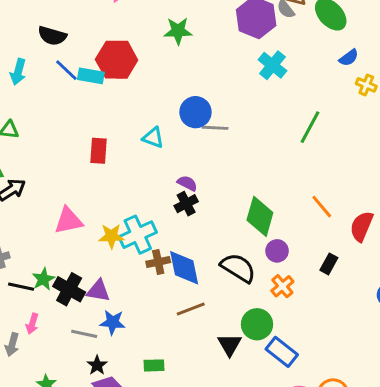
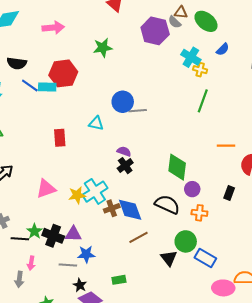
cyan cross: (272, 65) -> (191, 57), moved
yellow cross: (366, 85) -> (200, 70), moved
orange line: (322, 207) -> (226, 146), moved, turned -42
orange cross: (282, 286) -> (199, 213), turned -35

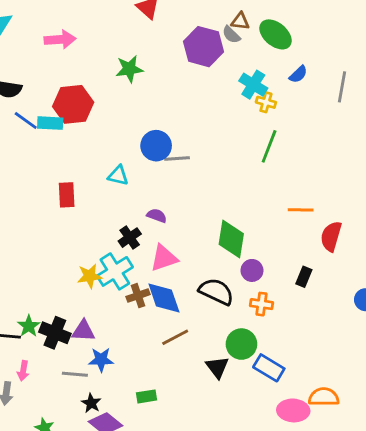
black cross: (125, 166) -> (130, 238), moved
pink triangle: (46, 189) -> (164, 258), moved

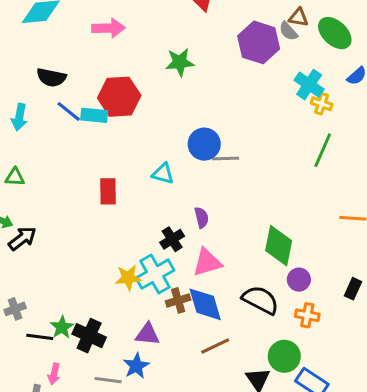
purple semicircle: (157, 216) -> (202, 218), turned 54
purple triangle: (83, 331) -> (147, 334), moved
blue star: (101, 360) -> (136, 366), turned -30

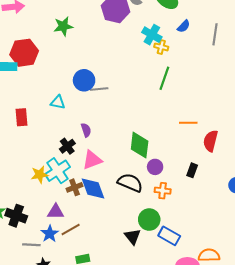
brown line: (215, 346) -> (71, 230), moved

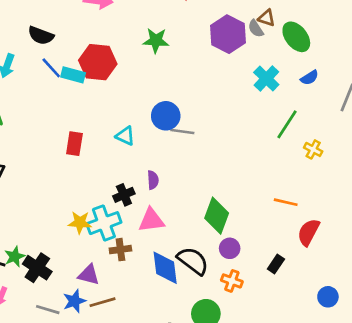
yellow cross: (161, 47) -> (313, 149), moved
green line: (164, 78) -> (287, 124), moved
blue diamond: (93, 189) -> (165, 268), moved

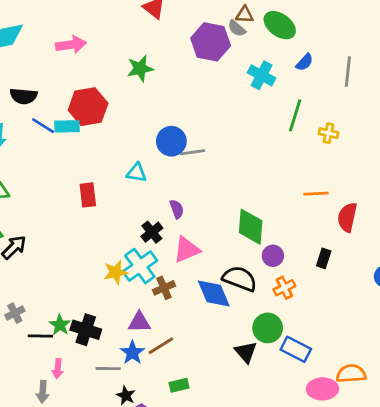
orange cross: (232, 281) -> (284, 288), turned -30

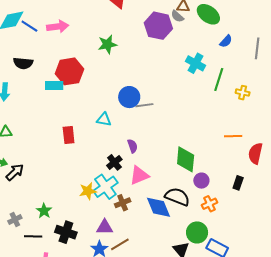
cyan cross: (262, 75) -> (195, 63), moved
blue line: (43, 126) -> (29, 26), moved
green star: (60, 325) -> (44, 211), moved

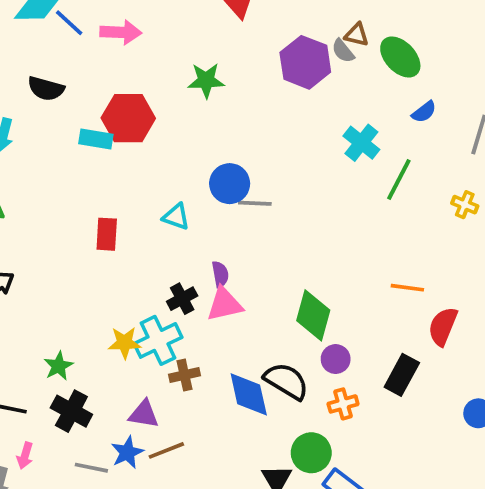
yellow cross: (243, 93) -> (465, 205), moved
pink triangle: (139, 175) -> (225, 304), moved
black rectangle: (238, 183) -> (402, 375), size x1.5
green star: (44, 211) -> (58, 366), moved

